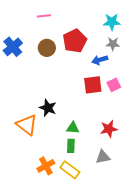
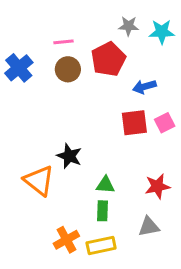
pink line: (44, 16) -> (64, 42), moved
gray star: (113, 44) -> (129, 26), moved
yellow rectangle: (70, 170) -> (101, 245), turned -48

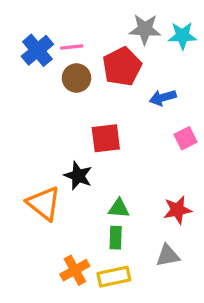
gray star: (129, 26) -> (145, 29), size x1.4
blue cross: (19, 68) -> (37, 50), moved
red square: (134, 123) -> (106, 138), moved

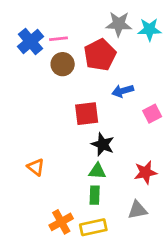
blue arrow: (163, 98) -> (123, 91), moved
black star: (78, 176) -> (103, 144), moved
orange triangle: (44, 203) -> (36, 167), size x0.6

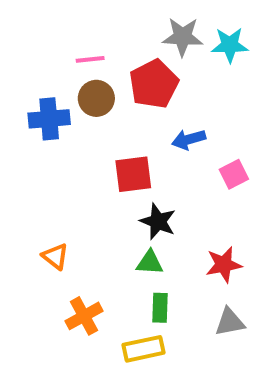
blue cross: (30, 41) -> (49, 119), moved, turned 35
green rectangle: (95, 195) -> (160, 308), moved
gray triangle: (137, 210) -> (230, 322), moved
orange cross: (61, 222) -> (84, 316), moved

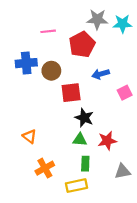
brown circle: (96, 98) -> (51, 71), moved
red star: (224, 265) -> (107, 141), moved

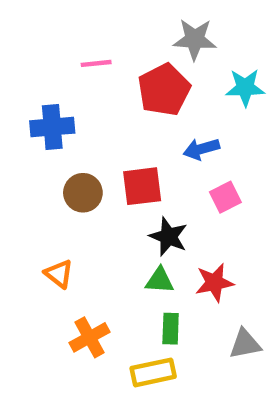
cyan star: (122, 24) -> (245, 88), moved
brown circle: (51, 71) -> (83, 193), moved
pink square: (125, 93) -> (225, 197), moved

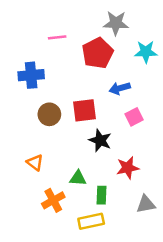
green triangle: (160, 280) -> (78, 178), moved

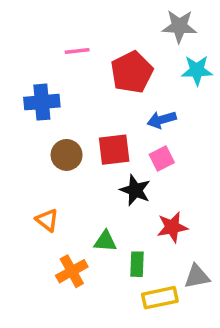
gray star: (116, 23) -> (179, 26), moved
pink square: (134, 117) -> (162, 158), moved
yellow rectangle: (91, 221) -> (160, 298), moved

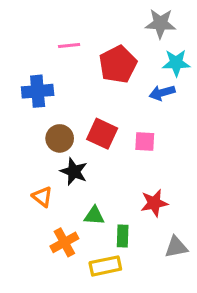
blue arrow: (162, 120) -> (162, 93), moved
red square: (114, 150) -> (102, 134), turned 32
pink square: (162, 158) -> (145, 142), turned 30
black star: (135, 190) -> (74, 171), moved
yellow rectangle: (160, 298) -> (105, 266), moved

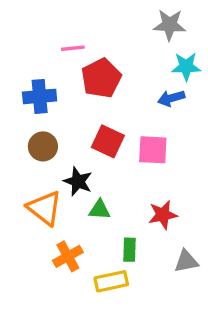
red pentagon: (118, 64) -> (101, 78), moved
brown circle: (60, 138) -> (43, 146), moved
pink square: (145, 142) -> (153, 150), size x1.4
orange triangle: (42, 197) -> (45, 208), size x1.6
green triangle: (94, 216) -> (100, 210), moved

